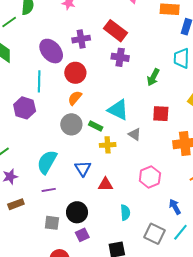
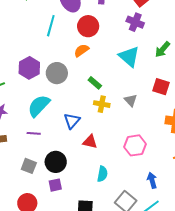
purple hexagon: (25, 108) -> (29, 68), moved
cyan triangle: (118, 110) -> (129, 57), moved
gray circle: (71, 124) -> (57, 73), moved

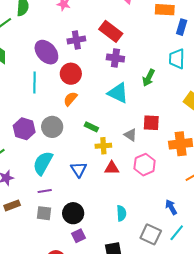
red square: (161, 87) -> (151, 123), moved
red triangle: (90, 142) -> (112, 168), moved
pink hexagon: (135, 145) -> (145, 165), moved
gray square: (29, 166) -> (44, 213), moved

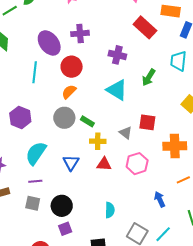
red rectangle: (111, 31) -> (145, 27), moved
gray circle: (52, 127) -> (64, 118), moved
blue arrow: (171, 207) -> (160, 199), moved

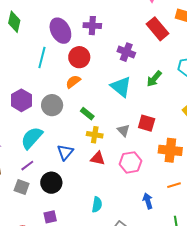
gray circle: (64, 118) -> (52, 105), moved
purple line: (35, 181) -> (27, 166), turned -40
black circle: (62, 206) -> (51, 183), moved

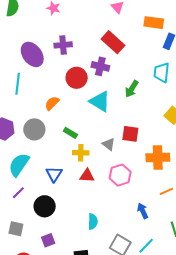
red rectangle: (157, 29) -> (113, 42), moved
red circle: (79, 57) -> (77, 78), moved
gray square: (22, 187) -> (16, 229), moved

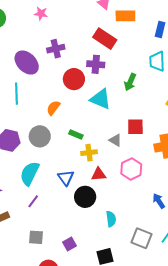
orange rectangle: (154, 23) -> (125, 16), moved
black circle: (45, 206) -> (85, 197), moved

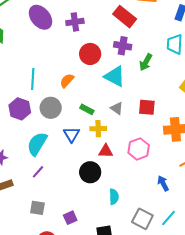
purple ellipse: (27, 63) -> (41, 17), moved
purple cross: (96, 64) -> (123, 46), moved
cyan line: (17, 94) -> (33, 79), moved
gray triangle: (115, 140) -> (117, 108), moved
blue triangle: (66, 178) -> (72, 134), moved

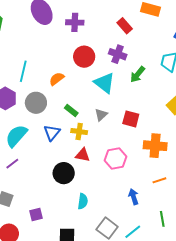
red rectangle: (125, 17) -> (125, 26), size x0.7
gray triangle: (117, 108) -> (101, 115), turned 32

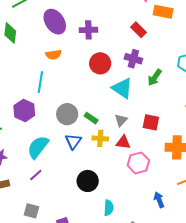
orange semicircle: (57, 79) -> (53, 55), moved, turned -147
gray circle: (36, 103) -> (67, 114), moved
red triangle: (83, 155) -> (123, 142), moved

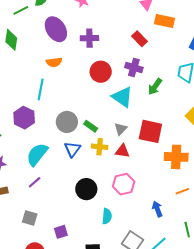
red square: (151, 122) -> (150, 131), size x1.4
pink hexagon: (138, 163) -> (124, 184), moved

